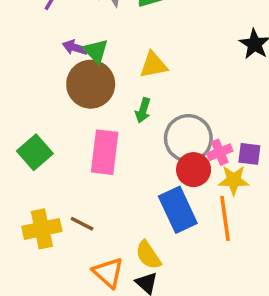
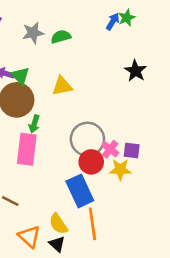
green arrow: (143, 110) -> (34, 124), moved
pink cross: (220, 152) -> (110, 149), turned -30
orange line: (225, 218) -> (92, 224), moved

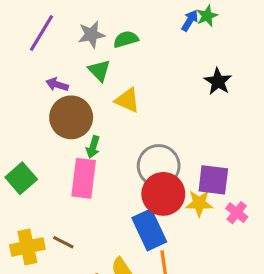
green triangle: (20, 76) -> (99, 71), moved
yellow triangle: (62, 86) -> (127, 100), turned 35
pink cross: (110, 149) -> (237, 213), moved
purple square: (132, 150) -> (213, 180), size x1.5
red circle: (91, 162) -> (163, 194), size x1.4

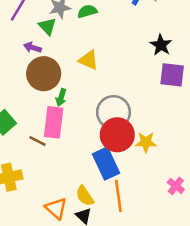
green triangle: (99, 71) -> (47, 26), moved
purple square: (213, 180) -> (172, 75), moved
pink cross: (237, 213) -> (176, 186), moved
brown line: (63, 242) -> (37, 141), moved

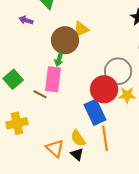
purple arrow: (32, 48) -> (26, 20), moved
yellow triangle: (89, 60) -> (81, 29), turned -48
brown circle: (44, 74) -> (65, 40), moved
gray circle: (113, 112) -> (118, 71), moved

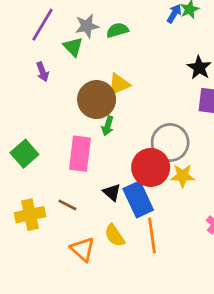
purple arrow: (26, 20) -> (42, 72), turned -128
green arrow: (59, 59) -> (108, 126), moved
brown line: (40, 94) -> (67, 205), moved
black triangle: (77, 154) -> (112, 192), moved

